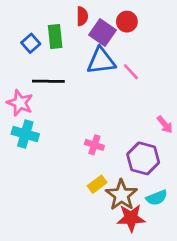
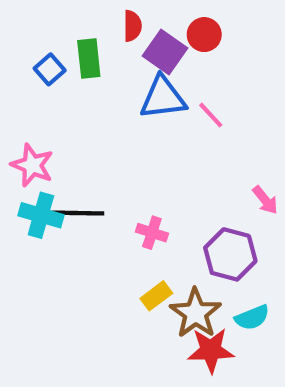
black line: (48, 81) -> (78, 213), moved

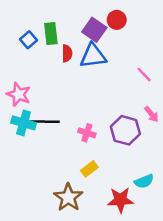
red semicircle: (132, 26) -> (67, 53), moved
pink line: (211, 115) -> (144, 74), moved
purple hexagon: (230, 254) -> (125, 130), moved
brown star: (196, 313) -> (68, 197), moved

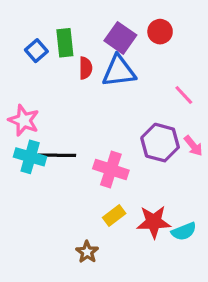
red circle: (117, 20) -> (160, 32), moved
purple hexagon: (125, 130) -> (160, 143), moved
pink cross: (87, 133) -> (111, 170), size x1.5
brown star: (68, 197) -> (87, 252), size x0.6
red star: (120, 200) -> (154, 222), moved

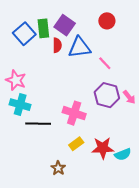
purple square: (120, 38) -> (65, 25), moved
blue square: (36, 51) -> (24, 34), size x1.5
pink line: (184, 95) -> (105, 63), moved
black line: (57, 155) -> (38, 124), moved

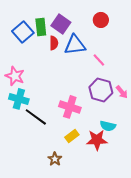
black line: (38, 124) -> (36, 117), turned 35
cyan semicircle: (123, 154) -> (108, 126), moved, turned 35

